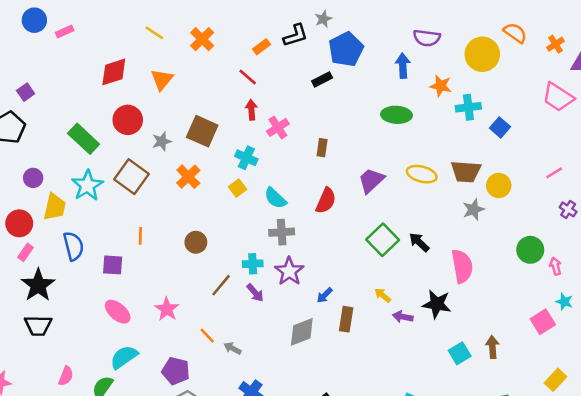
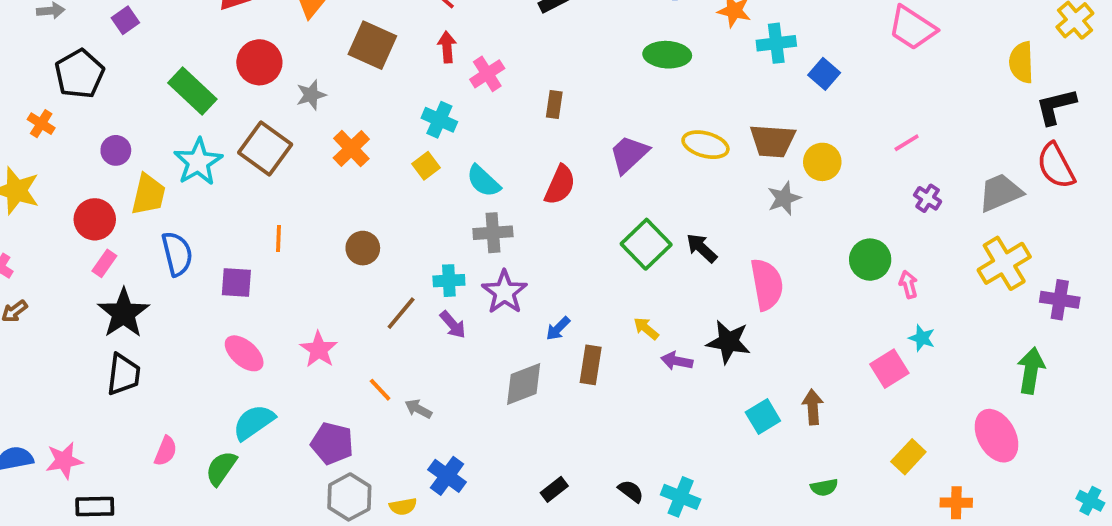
purple square: (26, 92) -> (125, 20), moved
brown square: (202, 131) -> (372, 45), moved
black trapezoid: (38, 326) -> (123, 374), turned -84

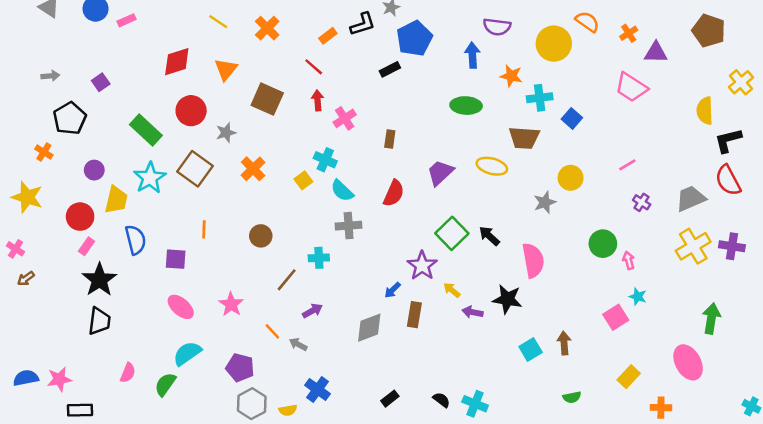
cyan cross: (439, 120) -> (325, 160), moved
brown trapezoid: (772, 141) -> (524, 138), moved
purple star: (504, 292) -> (422, 266), moved
purple cross: (1060, 300) -> (732, 246), moved
purple arrow: (453, 325) -> (312, 311), moved, turned -78

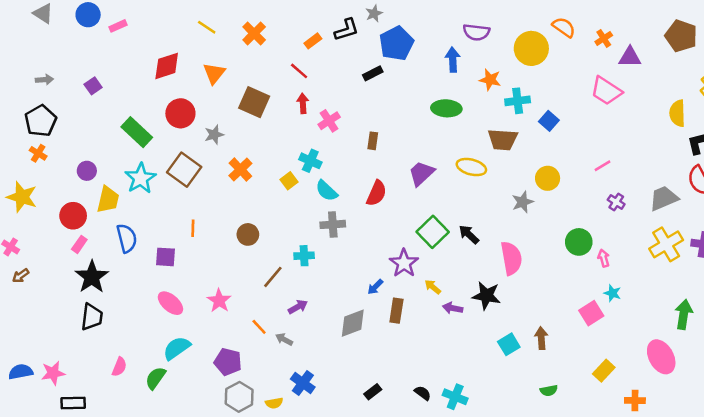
black pentagon: (70, 118) -> (41, 121), moved

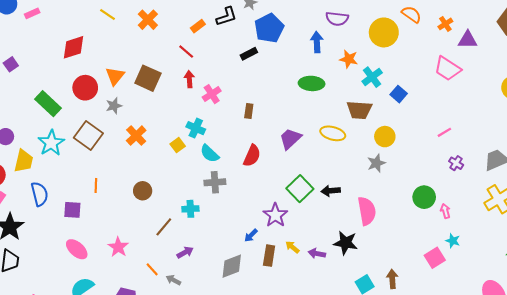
orange triangle: (214, 73) -> (115, 76), moved
cyan cross: (518, 101) -> (372, 77), turned -30
yellow circle: (548, 178) -> (385, 137), moved
black arrow: (469, 234) -> (331, 191), turned -48
yellow arrow: (433, 287) -> (292, 247), moved

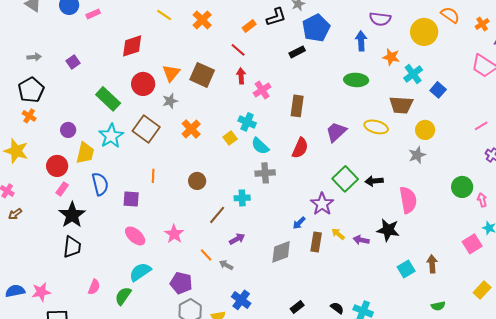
brown rectangle: (249, 111) -> (297, 106), size x1.5

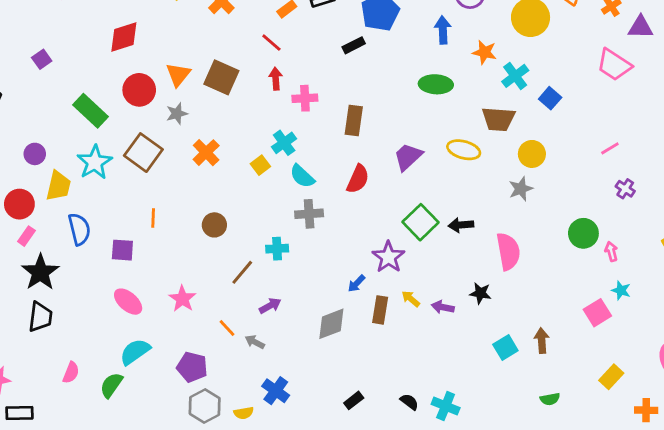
pink cross: (262, 90) -> (305, 98), turned 30
cyan cross: (247, 122) -> (284, 143), turned 30
black star: (388, 230) -> (480, 293), size x0.7

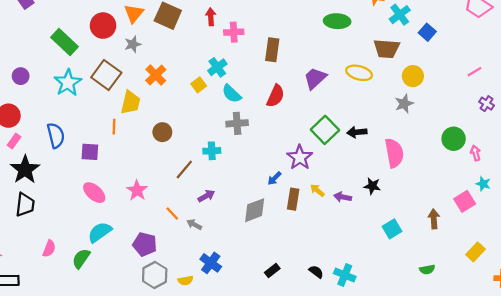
yellow trapezoid: (58, 186) -> (130, 102), moved
brown arrow: (542, 341) -> (434, 219), moved

